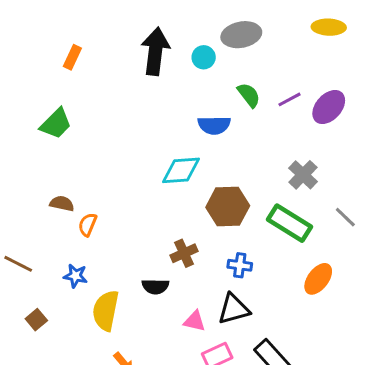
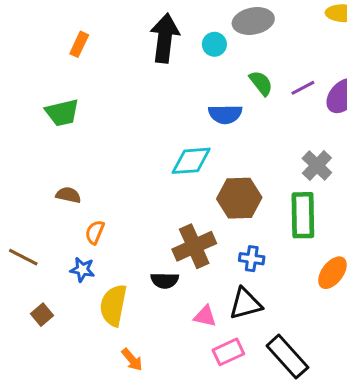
green trapezoid: (56, 124) -> (62, 113), turned 32
green rectangle: (290, 223) -> (303, 215), turned 57
orange semicircle: (88, 225) -> (95, 232), moved
brown cross: (184, 253) -> (194, 246), size x1.5

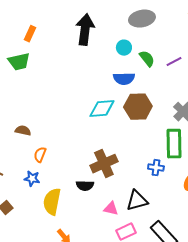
cyan circle: (214, 44) -> (124, 48), moved
green trapezoid: (62, 113) -> (19, 62), moved
brown hexagon: (239, 198) -> (138, 107), moved
blue cross: (252, 259) -> (156, 168), moved

